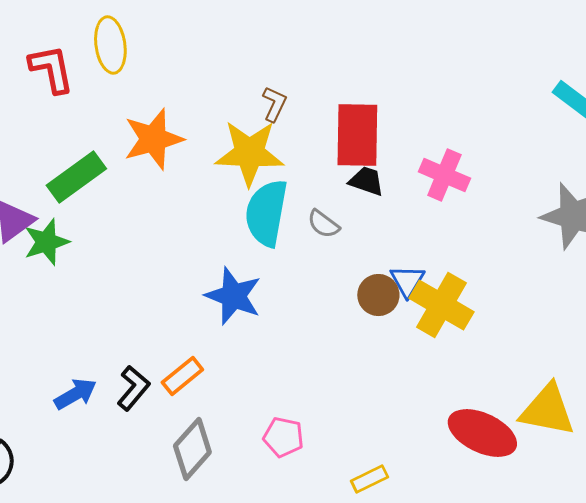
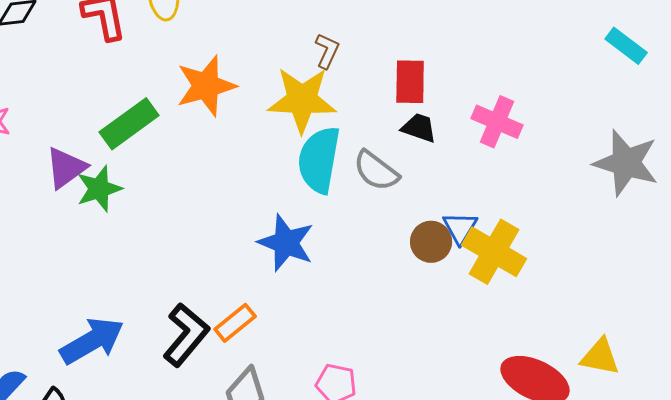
red rectangle: (357, 135) -> (410, 82), size x0.7
gray semicircle: (323, 224) -> (376, 171), size x1.4
black L-shape: (133, 388) -> (186, 335), size x1.4
blue arrow: (75, 394) -> (92, 341), moved, size x1.5
yellow triangle: (547, 410) -> (600, 357), size x0.7

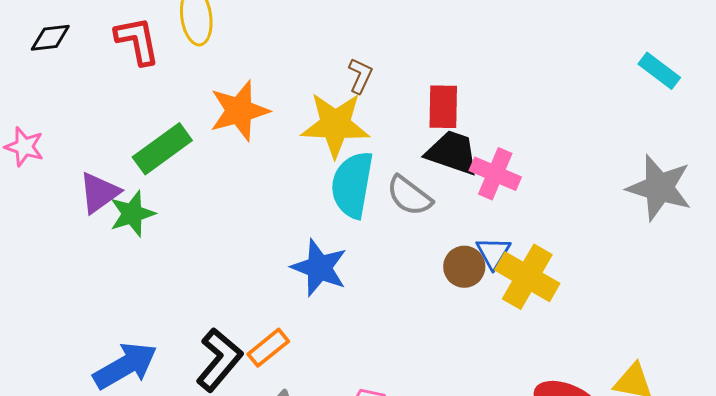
pink cross: (497, 122) -> (495, 174), moved
black trapezoid: (419, 128) -> (452, 153), size x1.5

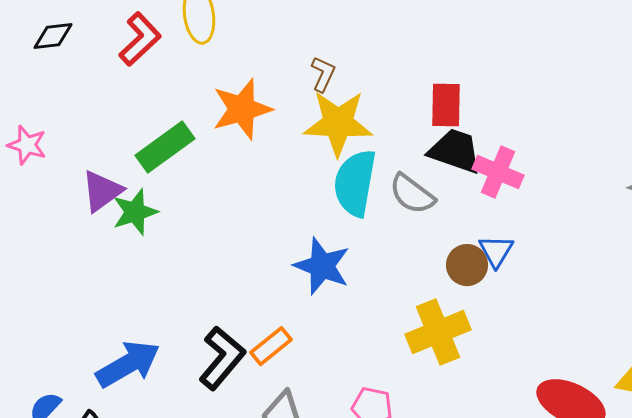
red L-shape: (137, 41) -> (140, 39), turned 58
brown L-shape: (360, 76) -> (323, 74), moved
yellow cross: (527, 277) -> (438, 332), moved, turned 38

